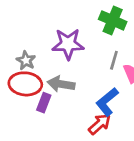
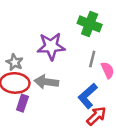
purple rectangle: (44, 103) -> (22, 103), moved
red arrow: (100, 124) -> (96, 116), moved

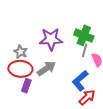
green cross: (90, 24) -> (84, 35), moved
gray arrow: (46, 82) -> (46, 68), turned 138

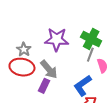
gray arrow: (46, 68) -> (49, 69), turned 78
purple rectangle: (26, 86) -> (44, 86), moved

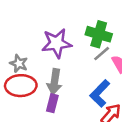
gray line: (90, 55) -> (102, 54), turned 40
gray arrow: (49, 69) -> (54, 82), turned 60

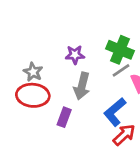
purple star: (57, 43) -> (75, 55), size x0.6
gray arrow: (54, 82) -> (82, 86), moved

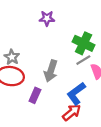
purple star: (75, 55) -> (47, 18), moved
red arrow: (124, 135) -> (72, 112), moved

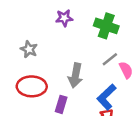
green cross: (83, 43) -> (106, 26), moved
gray star: (12, 57) -> (29, 49), moved

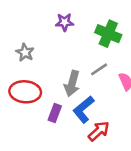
gray line: (110, 59) -> (99, 69), moved
blue L-shape: (107, 97) -> (84, 109), moved

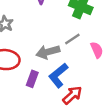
gray arrow: (72, 84) -> (48, 52), turned 60

